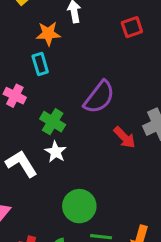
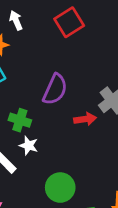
red square: (132, 27) -> (69, 22), size x1.5
red arrow: (124, 137) -> (85, 119), turned -40

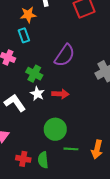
red arrow: (85, 119) -> (60, 94), moved

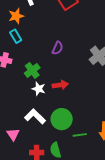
purple semicircle: (65, 55) -> (58, 48), size x0.6
green cross: (34, 74) -> (32, 70), turned 35
white L-shape: (15, 103) -> (35, 116), moved

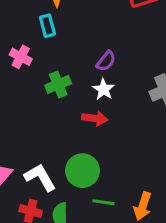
white star: (39, 89) -> (104, 89), moved
white L-shape: (35, 116) -> (40, 177), moved

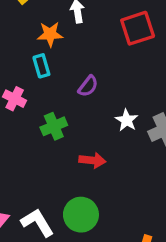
purple semicircle: (106, 61) -> (88, 86), moved
white star: (104, 89) -> (127, 120), moved

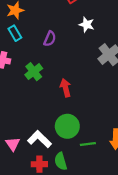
white star: (127, 120) -> (87, 25), moved
red arrow: (92, 160) -> (66, 88), turned -96

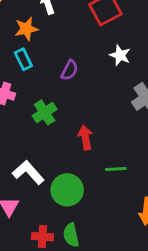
green circle: (67, 126) -> (67, 190), moved
white L-shape: (39, 139) -> (28, 172), moved
green line: (88, 144) -> (116, 169), moved

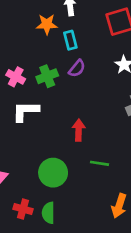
cyan rectangle: (23, 59) -> (70, 40), moved
green cross: (45, 112) -> (47, 76), moved
white L-shape: (28, 172) -> (26, 111), moved, turned -60

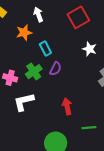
cyan rectangle: (70, 40) -> (45, 49), moved
purple semicircle: (77, 68) -> (56, 69), moved

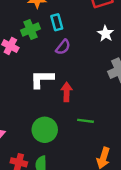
green cross: (34, 72) -> (31, 30), moved
white L-shape: (24, 102) -> (42, 79), moved

